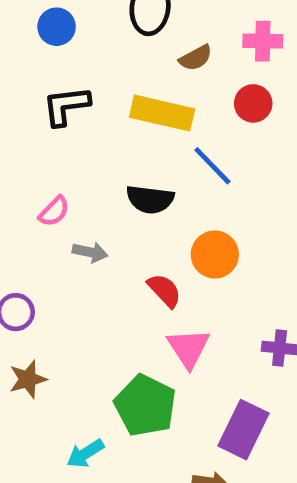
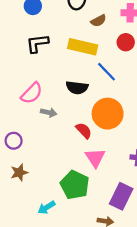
pink semicircle: (54, 211) -> (32, 93), size x1.5
orange circle: (215, 254) -> (108, 114), size x1.4

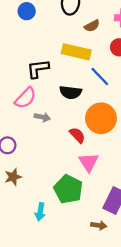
black L-shape: (37, 43) -> (38, 69), moved
cyan arrow: (46, 208) -> (40, 212), turned -48

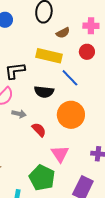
red semicircle: (77, 135) -> (39, 130), moved

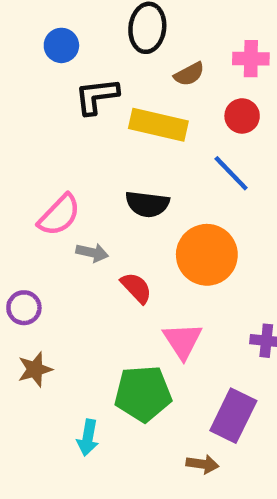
black L-shape: (15, 71) -> (97, 96), moved
blue line: (70, 78) -> (231, 173), moved
green pentagon: (42, 178) -> (143, 394), turned -30

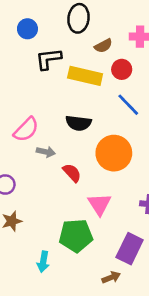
red circle: (242, 116) -> (122, 69), moved
brown arrow: (202, 464) -> (111, 277), turned -30

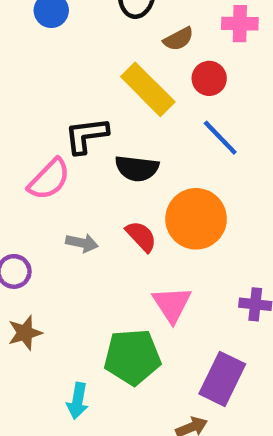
black L-shape: (48, 59) -> (86, 135), moved
yellow rectangle: (85, 76) -> (148, 89), turned 32
gray arrow: (46, 152) -> (82, 243), moved
red semicircle: (72, 173) -> (141, 236), moved

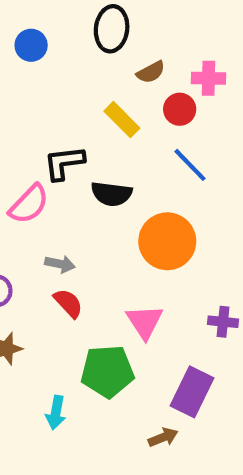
pink cross: (240, 24) -> (209, 78), moved
yellow rectangle: (148, 89) -> (122, 120), size x0.7
red semicircle: (141, 236) -> (68, 303), moved

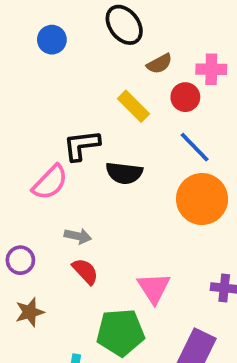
black ellipse: (112, 29) -> (124, 25), turned -45
orange circle: (167, 241) -> (202, 199), moved

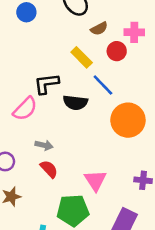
blue line: (195, 147) -> (103, 85), moved

